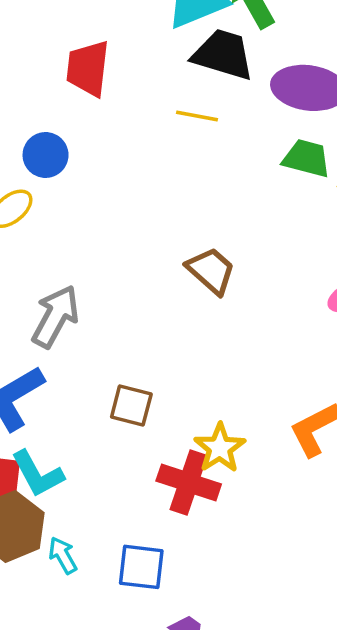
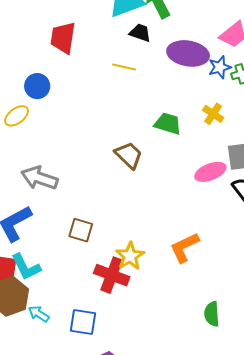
black trapezoid: (223, 55) -> (140, 33), size x0.6
green trapezoid: (307, 158) -> (168, 124), moved
gray arrow: (56, 316) -> (40, 178), turned -102
cyan arrow: (63, 555) -> (39, 314), turned -30

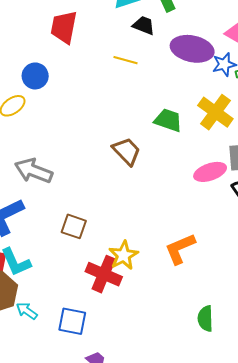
yellow cross: (213, 114) -> (215, 112), size x1.6

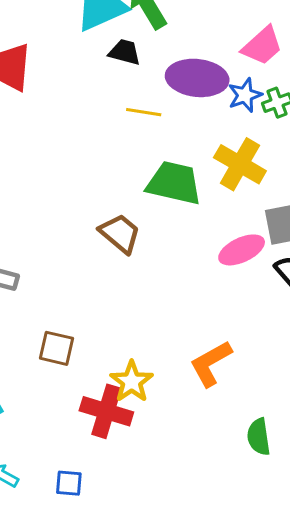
yellow line: (125, 60) -> (144, 112), moved
green trapezoid: (168, 120) -> (174, 183), size x1.4
green semicircle: (205, 319) -> (259, 437), moved
blue square: (72, 321) -> (69, 483), size x0.7

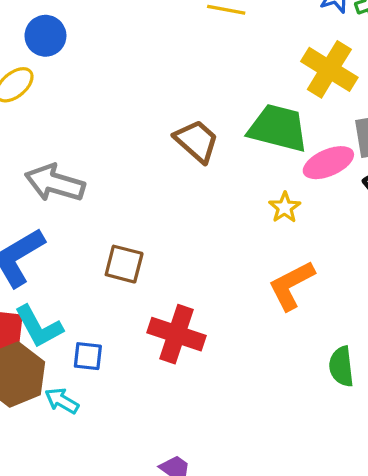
green trapezoid: (174, 183) -> (278, 128), moved
yellow star: (132, 382) -> (285, 207), moved, size x0.7
blue square: (69, 483) -> (88, 356), moved

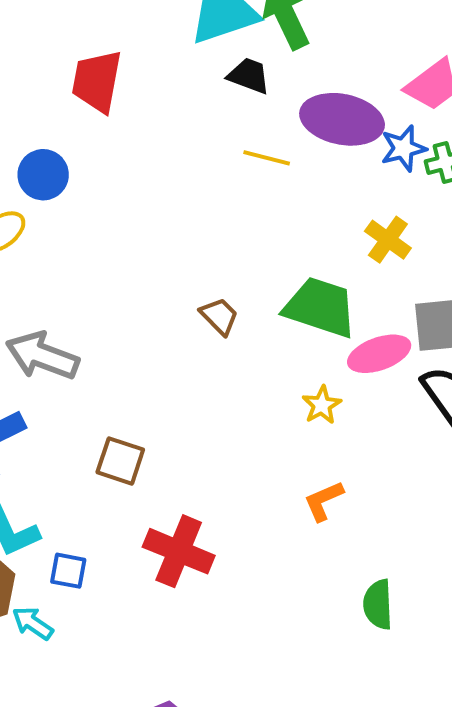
yellow cross: (329, 69) -> (388, 240), size x0.7
brown trapezoid: (197, 141) -> (219, 316), size x0.7
orange L-shape: (291, 285) -> (324, 501), size x0.7

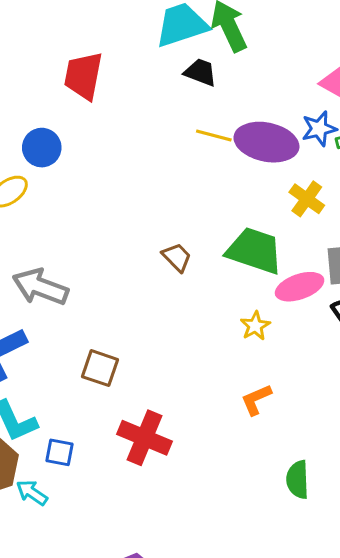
purple ellipse: (342, 119) -> (266, 142), moved

